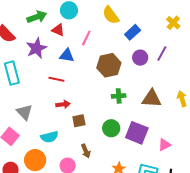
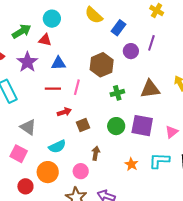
pink line: (86, 38) -> (77, 87), moved
brown arrow: (86, 151) -> (96, 153), turned -136

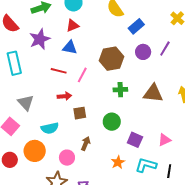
red triangle: (45, 40) -> (73, 26), moved, turned -48
purple square: (142, 126) -> (135, 140), moved, size x0.7

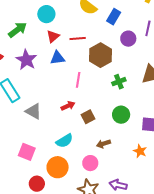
red line: (59, 71) -> (78, 38), moved
gray triangle: (26, 103) -> (33, 111), moved
brown arrow: (86, 143) -> (103, 144), turned -112

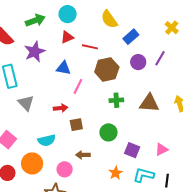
blue triangle: (57, 58) -> (63, 68), moved

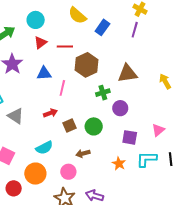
purple line: (160, 58) -> (135, 30), moved
purple circle: (138, 62) -> (120, 108), moved
brown triangle: (149, 103) -> (127, 73), moved
green circle: (108, 132) -> (94, 126), moved

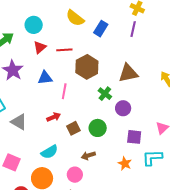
green cross: (103, 93) -> (105, 94), turned -32

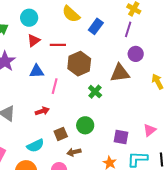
purple circle: (123, 108) -> (136, 54), moved
brown square: (73, 128) -> (61, 134), moved

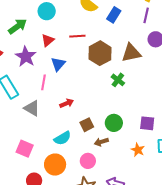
red triangle: (34, 40) -> (48, 40), moved
blue triangle: (37, 71) -> (58, 64), turned -42
brown triangle: (120, 73) -> (131, 53), moved
pink line: (55, 86) -> (43, 82), moved
green circle: (85, 125) -> (114, 123), moved

